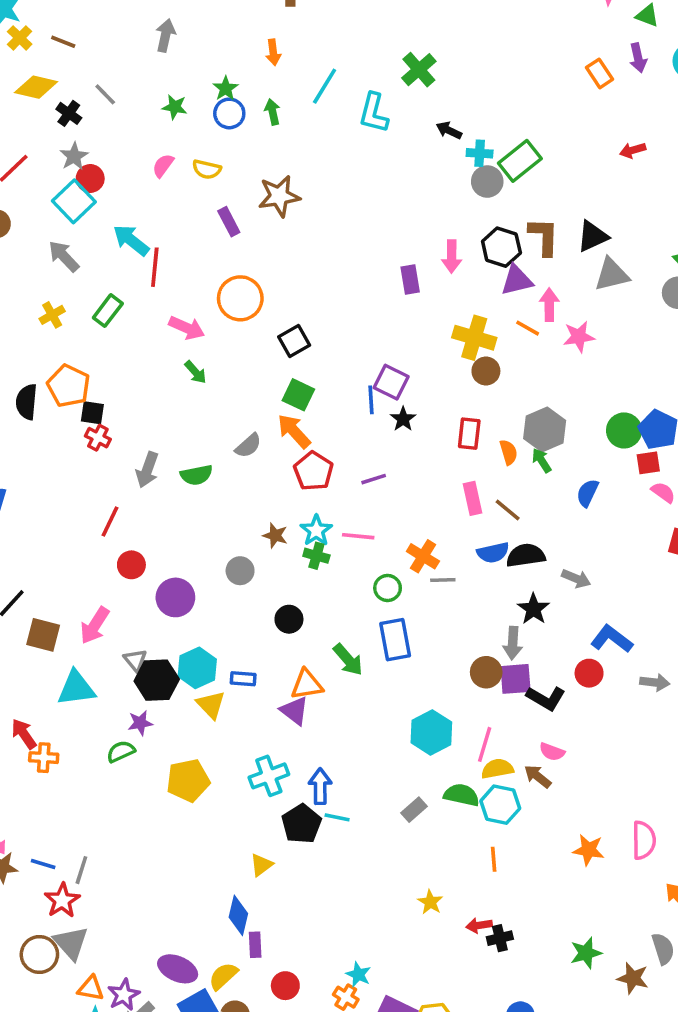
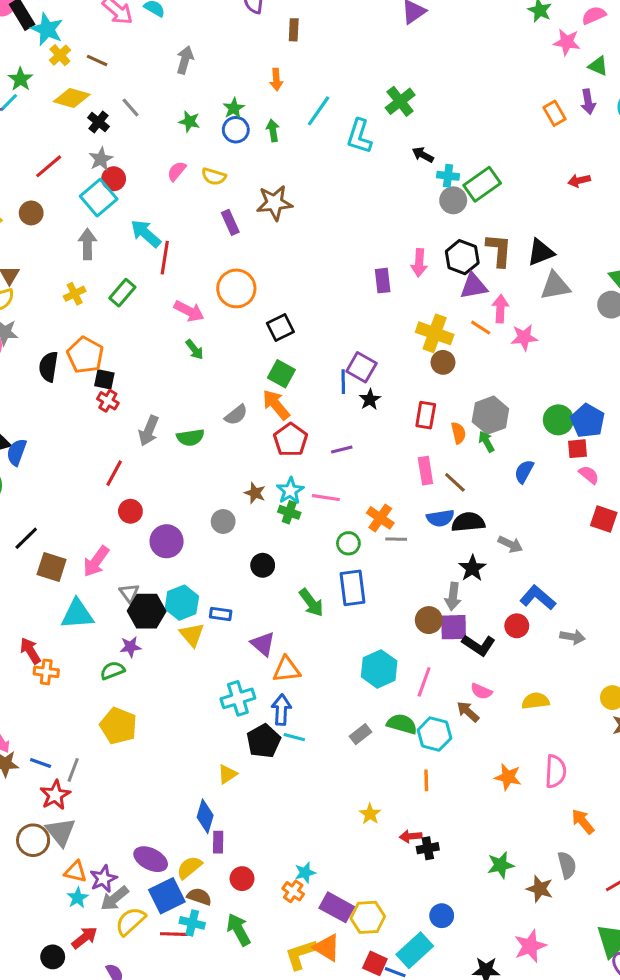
gray arrow: (64, 256) -> (87, 244), turned 40
orange triangle: (307, 685) -> (287, 670), moved
yellow semicircle: (497, 769) -> (535, 701), moved
yellow pentagon: (188, 780) -> (118, 726), moved, turned 30
cyan star: (358, 974) -> (305, 873), turned 30

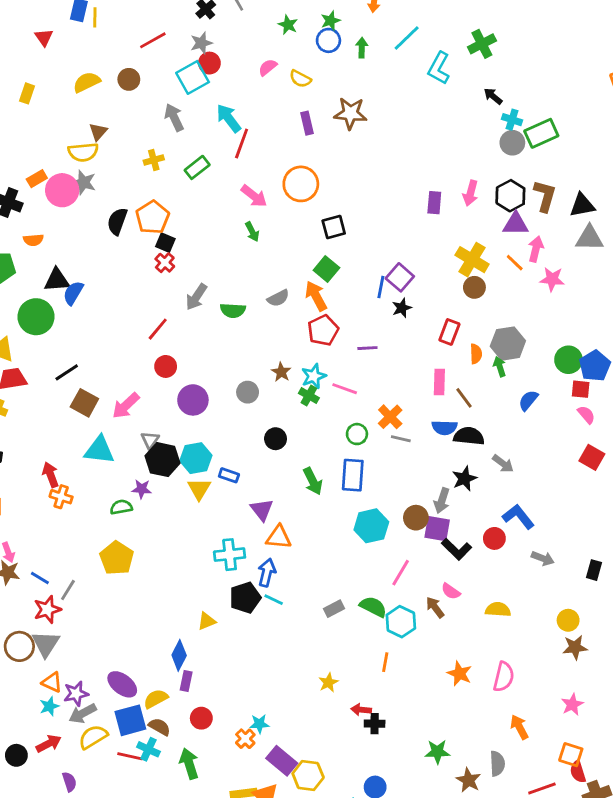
gray arrow: (87, 244) -> (174, 117), turned -36
cyan hexagon: (379, 669) -> (371, 526), moved

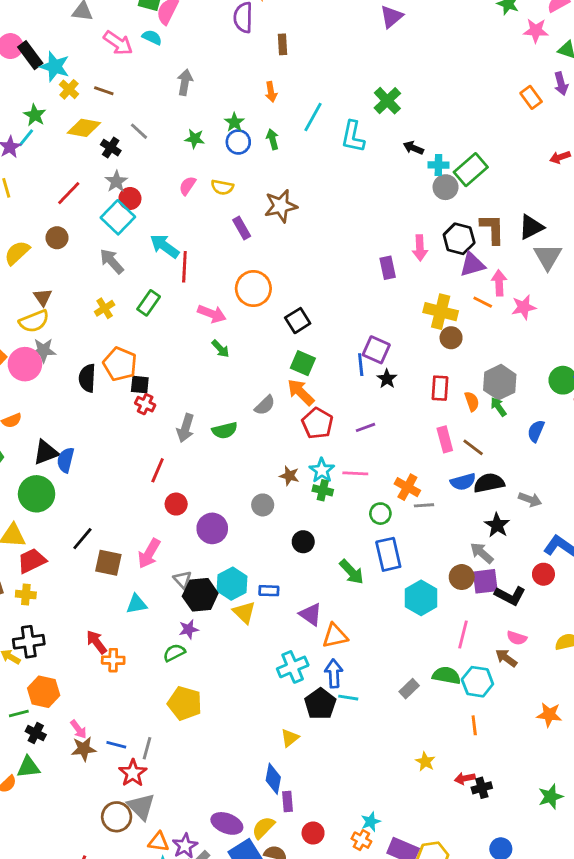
gray triangle: (589, 238) -> (548, 257), turned -44
cyan triangle: (99, 450) -> (137, 604), size x0.7
gray arrow: (442, 501) -> (482, 553), turned 130

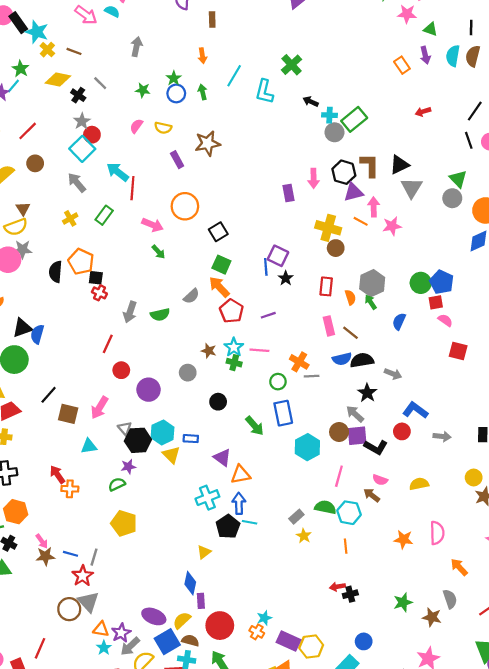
red line: (69, 193) -> (28, 131), moved
yellow star: (425, 762) -> (304, 536), moved
red circle: (313, 833) -> (220, 626), size x1.6

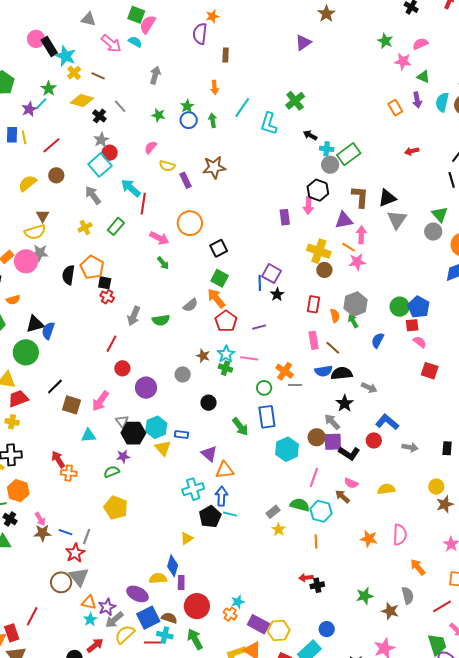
yellow semicircle: (163, 128) -> (167, 166), moved
black hexagon: (344, 172) -> (318, 190), moved
pink star: (392, 226) -> (357, 262), moved
yellow semicircle: (182, 620) -> (158, 578), moved, turned 36

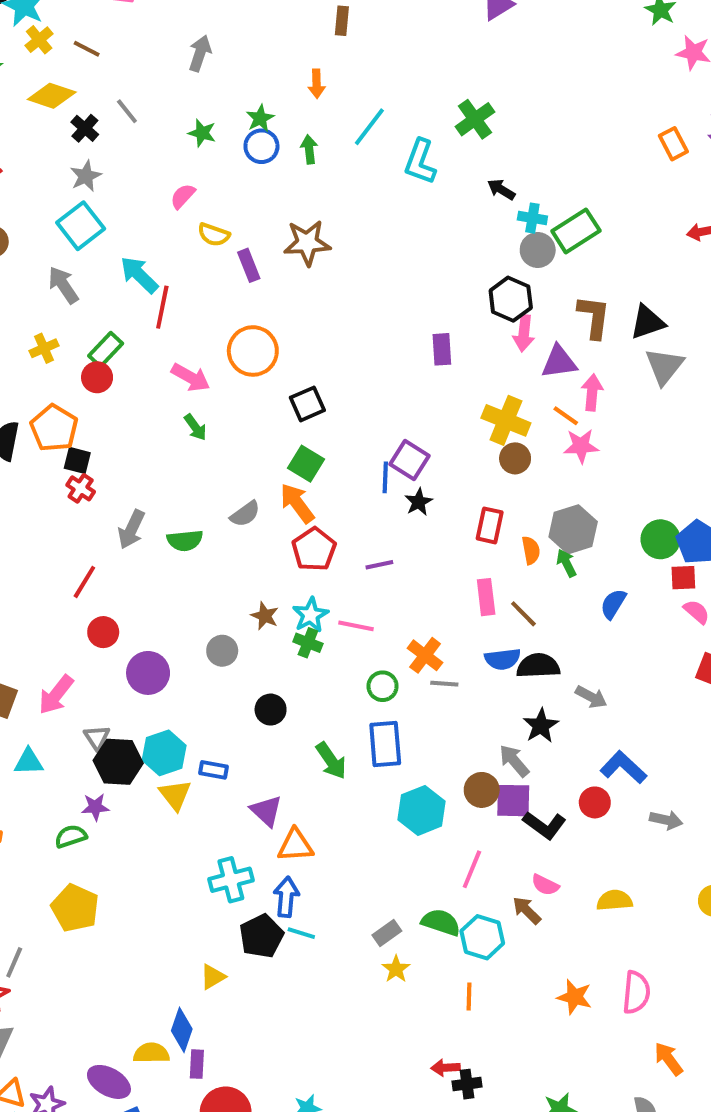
red circle: (110, 153) -> (97, 377), moved
pink arrow: (308, 205) -> (524, 333), moved

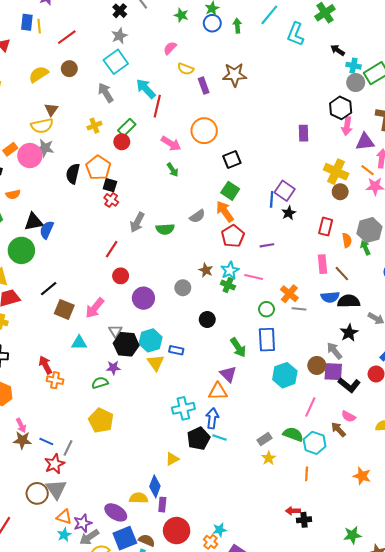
purple triangle: (266, 811) -> (228, 374), moved

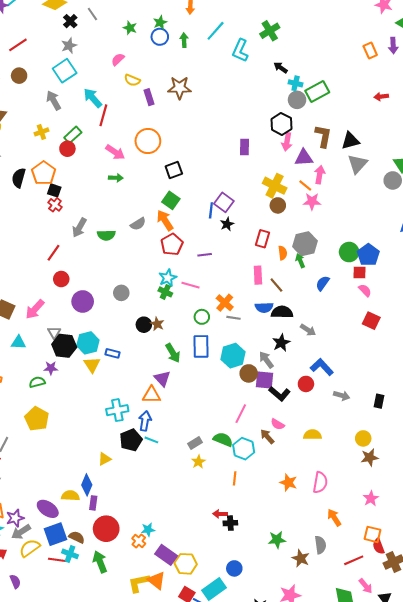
green arrow: (173, 170) -> (116, 178), turned -56
brown star: (206, 270) -> (157, 324), moved
cyan hexagon: (285, 375) -> (233, 356), moved

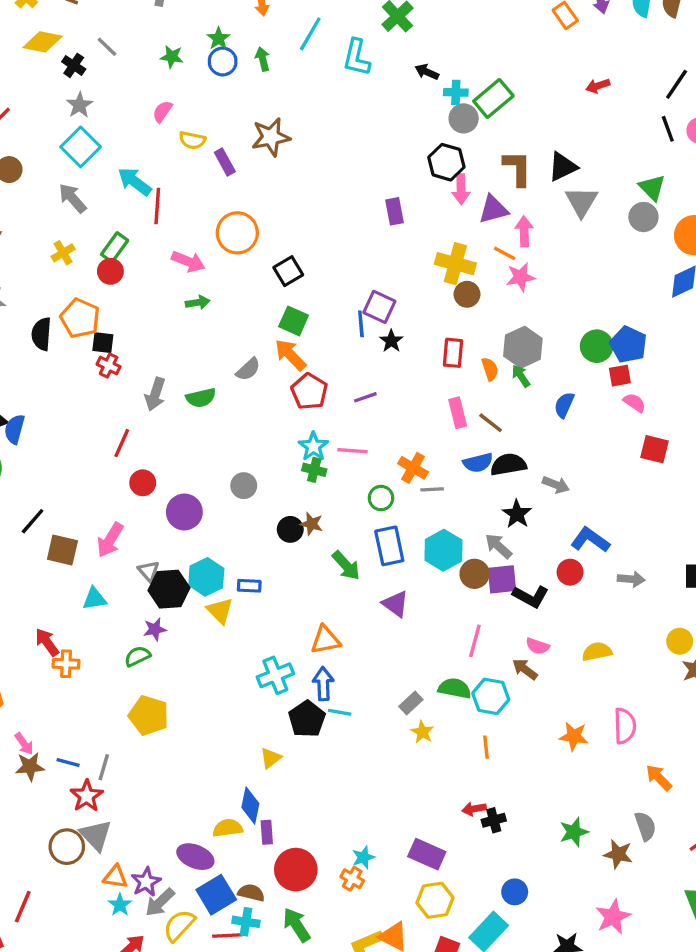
purple triangle: (162, 379) -> (395, 604), moved
purple rectangle: (166, 555) -> (427, 854), moved

